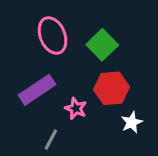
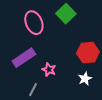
green square: (102, 45) -> (66, 14), moved
red hexagon: (112, 88) -> (88, 53), moved

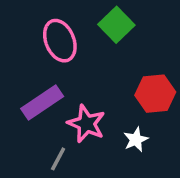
pink star: (49, 70) -> (86, 124), size x1.5
white star: (85, 79) -> (136, 140), moved

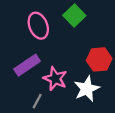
white star: (136, 140) -> (87, 89), size x1.6

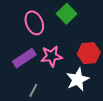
pink star: (55, 79) -> (51, 56), moved, turned -30

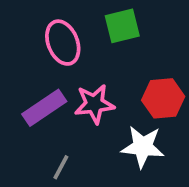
green square: (67, 14) -> (122, 26), turned 30
white star: (78, 79) -> (143, 147), turned 30

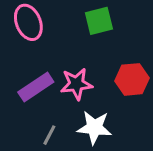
pink ellipse: (63, 43) -> (28, 22), moved
white star: (143, 147) -> (94, 128), moved

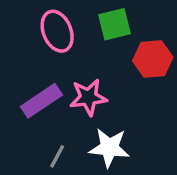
pink ellipse: (28, 22) -> (57, 31), moved
red hexagon: (132, 79) -> (153, 59), moved

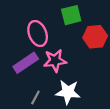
pink ellipse: (57, 31) -> (38, 33), moved

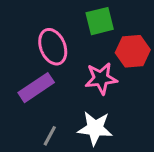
pink star: (55, 61) -> (101, 78), moved

